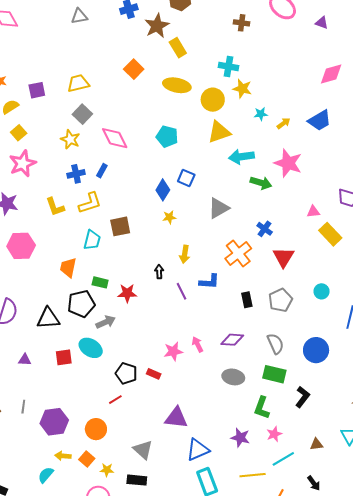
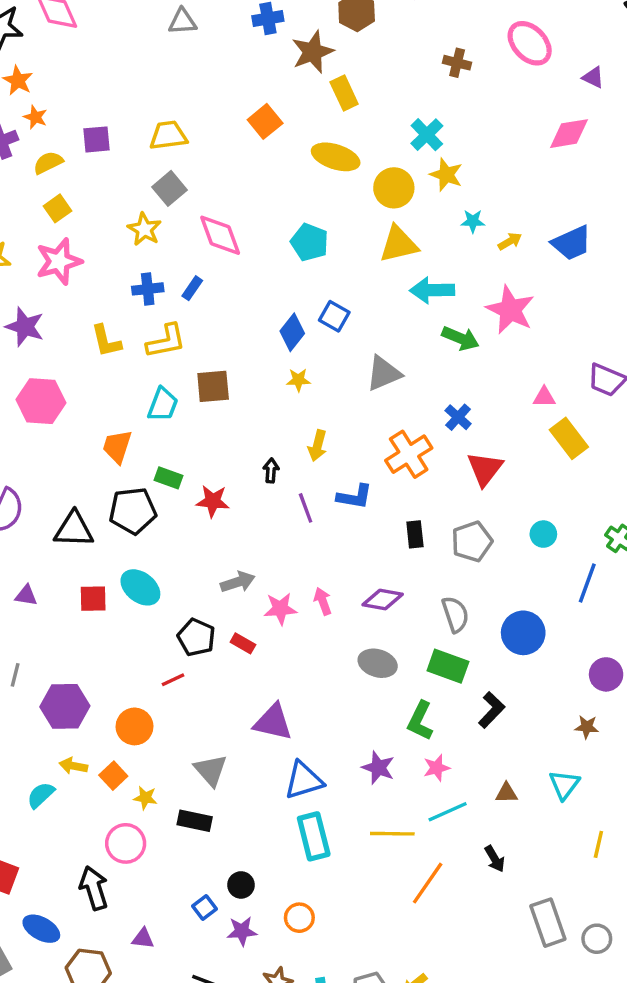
cyan cross: (229, 67) -> (427, 135), turned 30
pink diamond: (331, 74) -> (569, 134), moved
gray arrow: (106, 322) -> (238, 582), moved

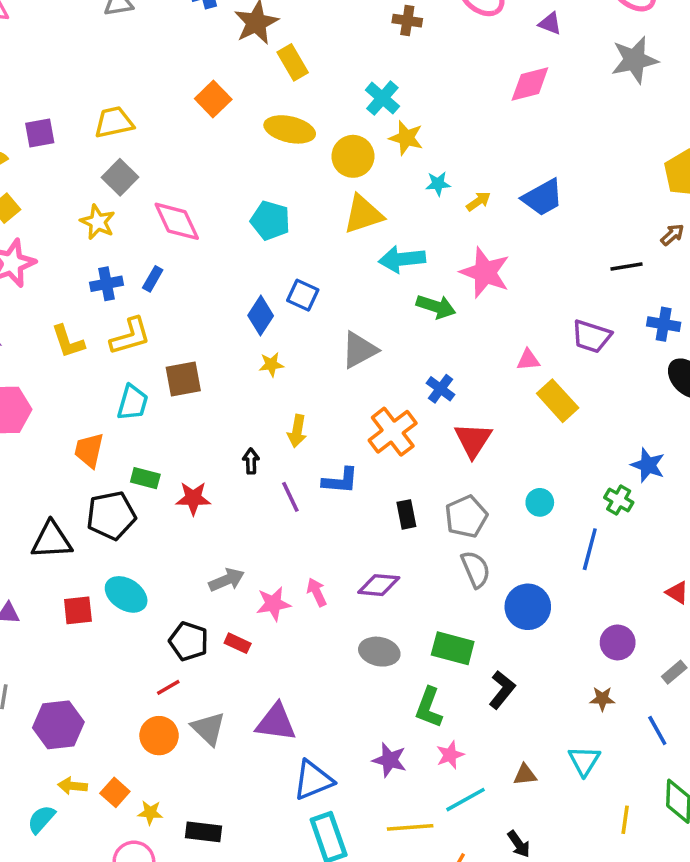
gray semicircle: (455, 614) -> (476, 569), moved
orange circle: (134, 726) -> (159, 736), moved
gray triangle: (211, 770) -> (208, 728), moved

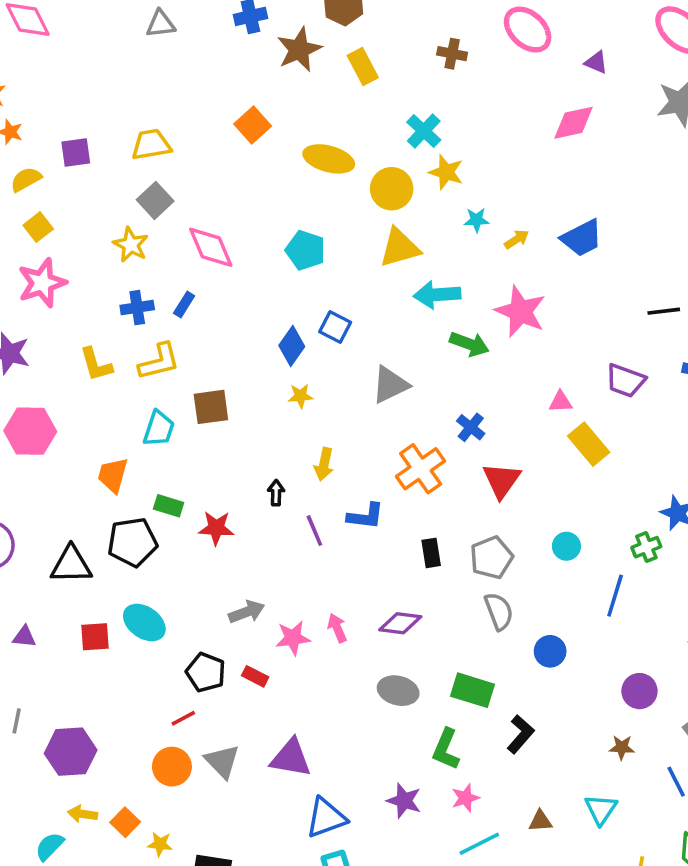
yellow rectangle: (293, 62) -> (363, 67), moved
green cross: (619, 500) -> (646, 547), turned 36
blue circle: (528, 607) -> (550, 651), size x0.7

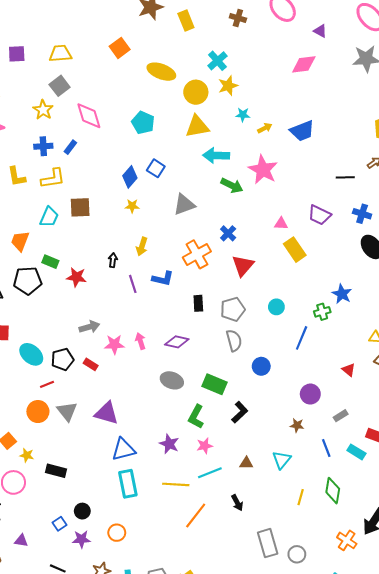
yellow star: (446, 172) -> (228, 86), turned 30
cyan ellipse: (144, 622) -> (31, 354), moved
black pentagon: (206, 672) -> (63, 359), turned 30

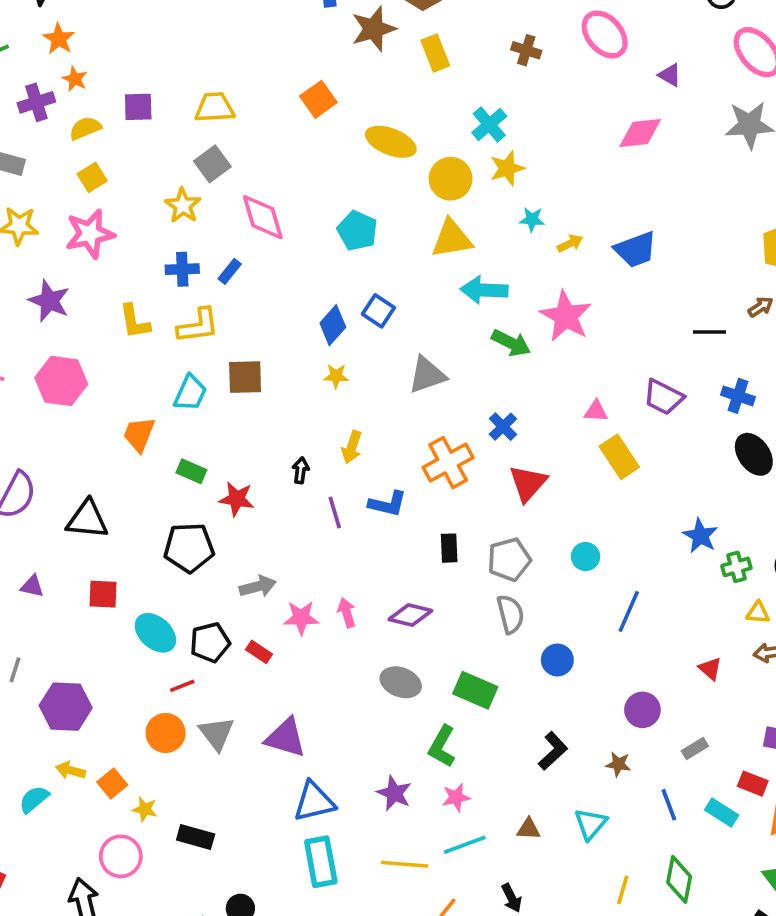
black pentagon: (28, 281) -> (189, 548), moved
green cross: (322, 312) -> (736, 567), moved
black L-shape: (240, 412) -> (553, 751), moved

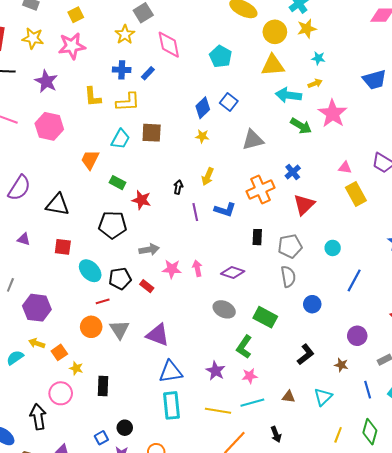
yellow arrow: (570, 243) -> (315, 83), moved
black rectangle: (196, 837) -> (103, 386), turned 72

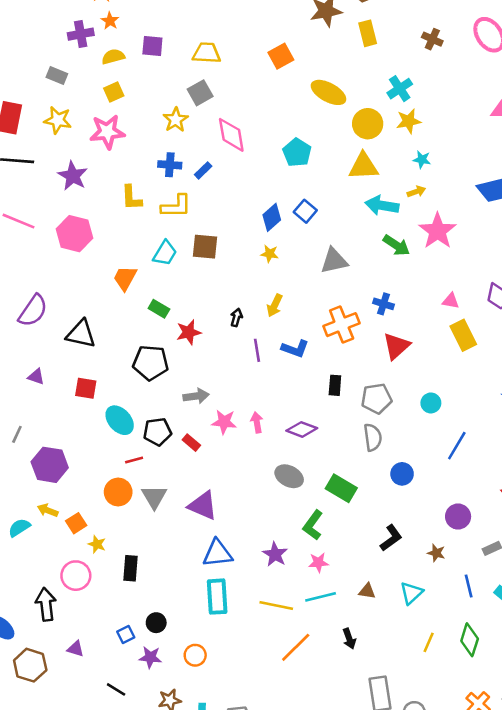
blue cross: (293, 172) -> (384, 304), turned -35
red star: (141, 200) -> (189, 332), turned -30

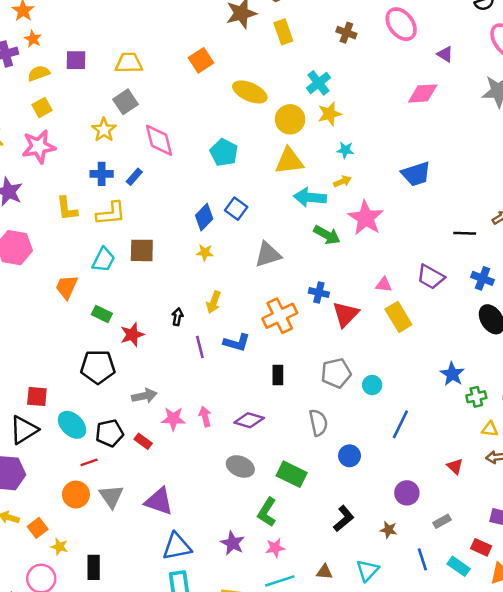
black triangle: (81, 334) -> (24, 430), moved, turned -40
red triangle: (396, 346) -> (346, 314), moved
gray pentagon: (376, 399) -> (336, 373), moved

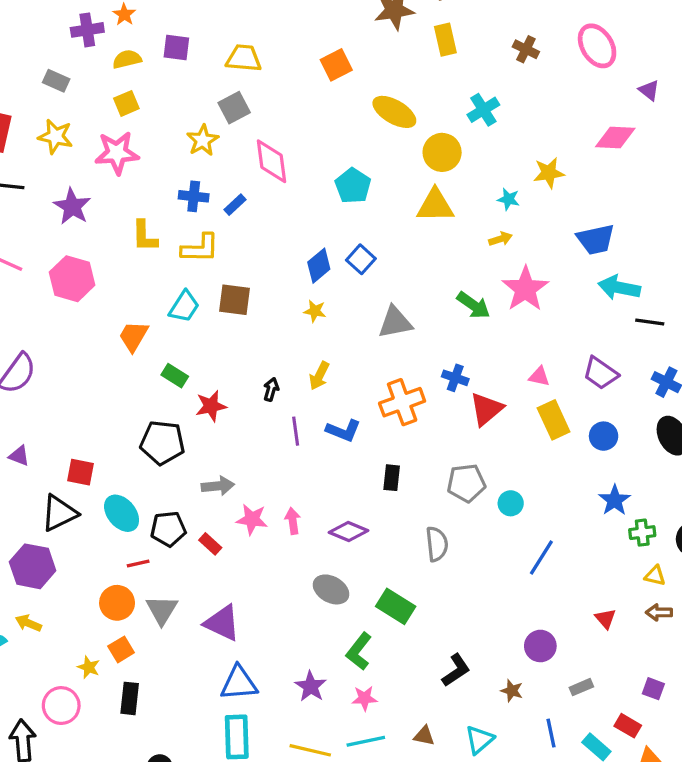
yellow star: (330, 114) -> (549, 173), moved
cyan arrow: (310, 197) -> (619, 287), moved
blue circle: (349, 456) -> (604, 436), moved
orange square: (38, 528) -> (121, 649), moved

